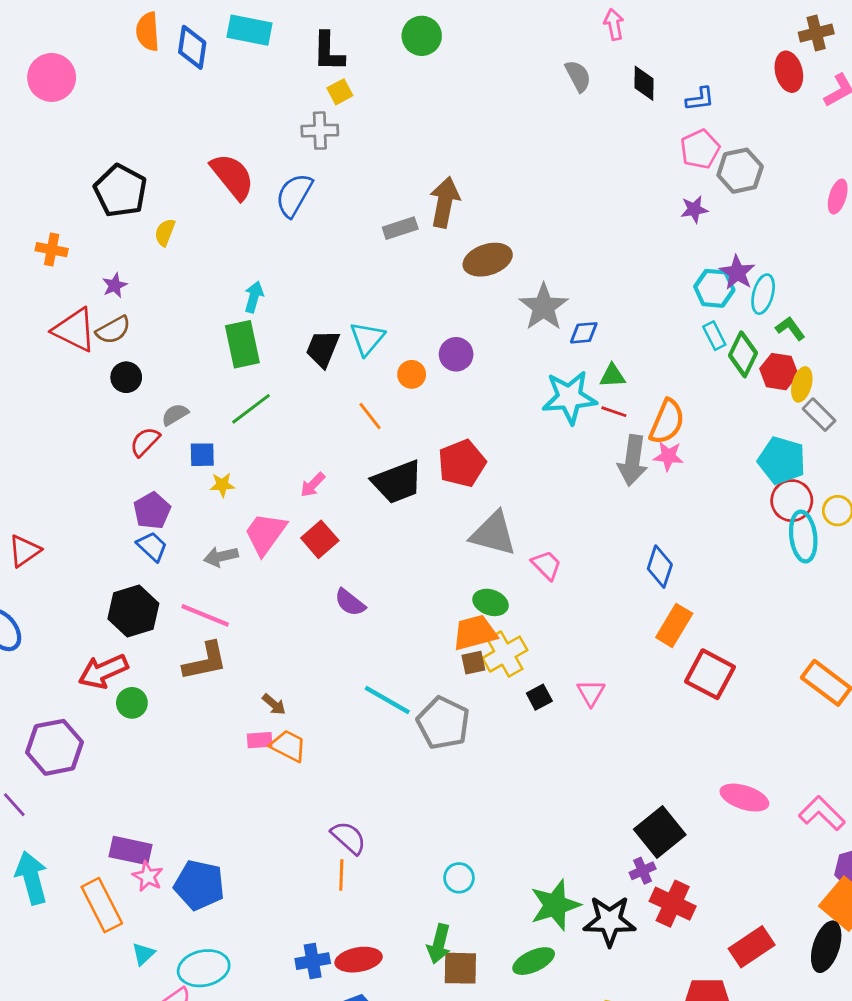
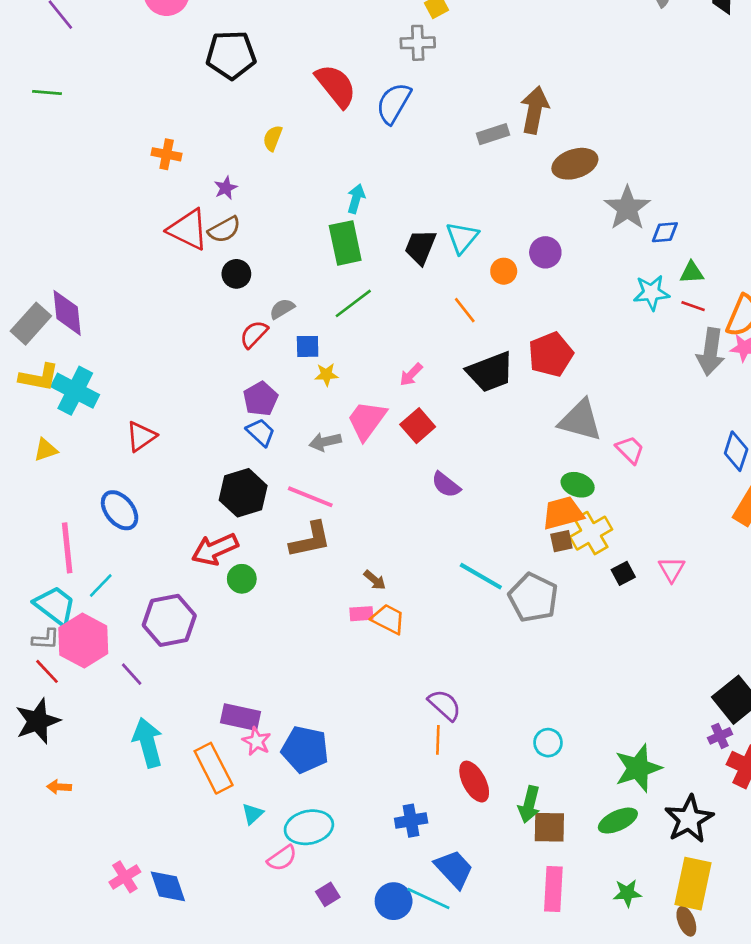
black pentagon: (120, 191) -> (231, 55), moved, turned -30
cyan star: (569, 397) -> (651, 293), size x0.7
black star: (610, 921) -> (689, 819), moved, turned -30
red ellipse: (359, 960) -> (474, 782), moved, turned 72

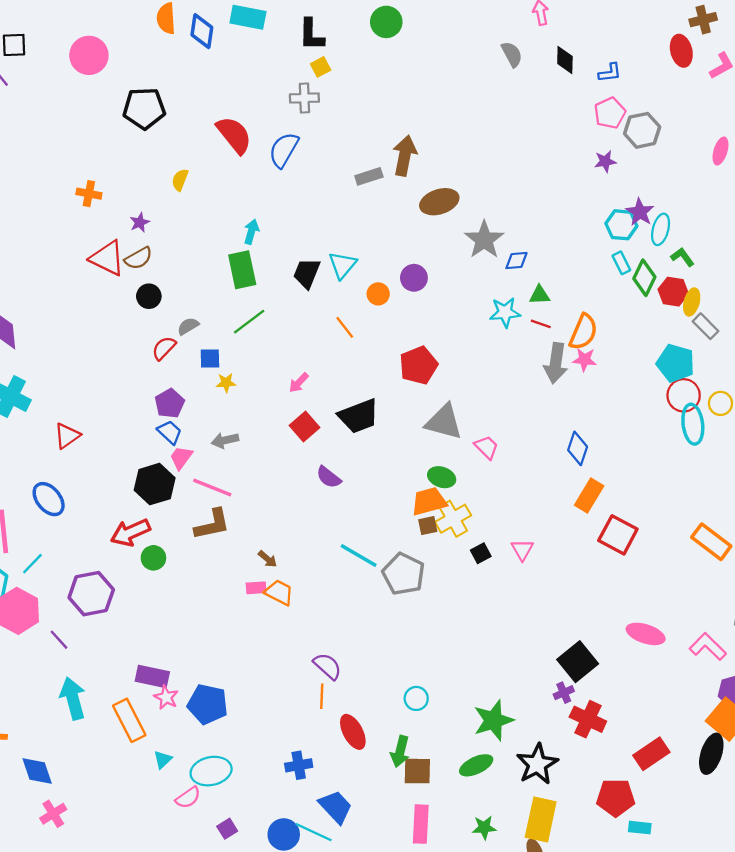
black trapezoid: (490, 372) -> (359, 416), moved
pink trapezoid: (367, 420) -> (181, 458), moved, size x0.7
blue diamond: (168, 886) -> (37, 771), moved

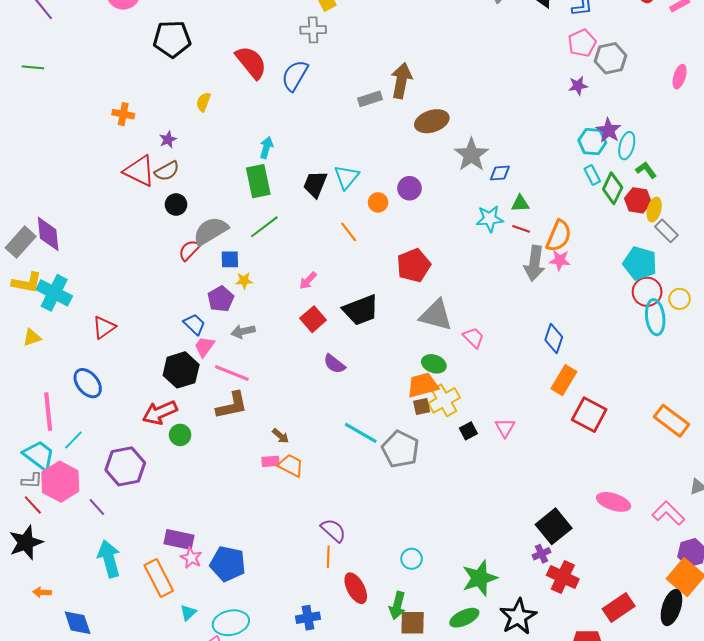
gray semicircle: (188, 326) -> (211, 231), size x1.8
purple pentagon: (170, 403) -> (221, 299), moved

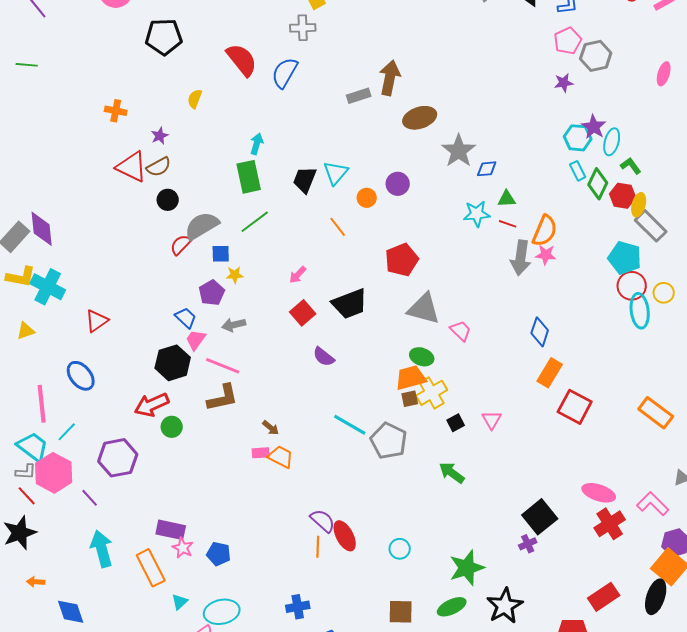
gray rectangle: (666, 231) -> (651, 226), size x1.4
blue pentagon: (228, 564) -> (219, 554), size x0.7
red cross: (563, 577) -> (610, 524), moved, turned 32
red ellipse: (356, 588) -> (345, 536), moved
green arrow: (397, 605) -> (452, 473), moved, turned 112

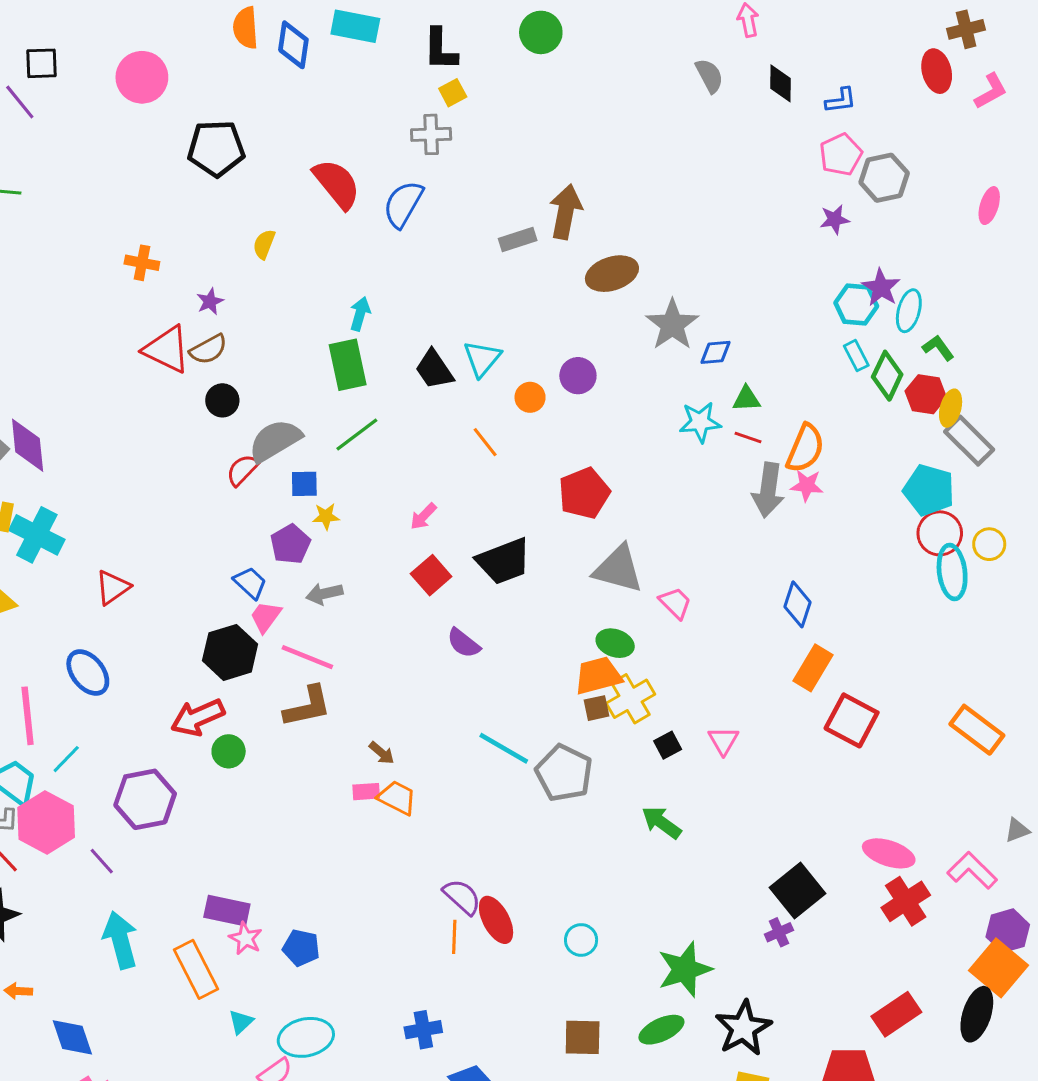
black trapezoid: (305, 180) -> (434, 369), turned -56

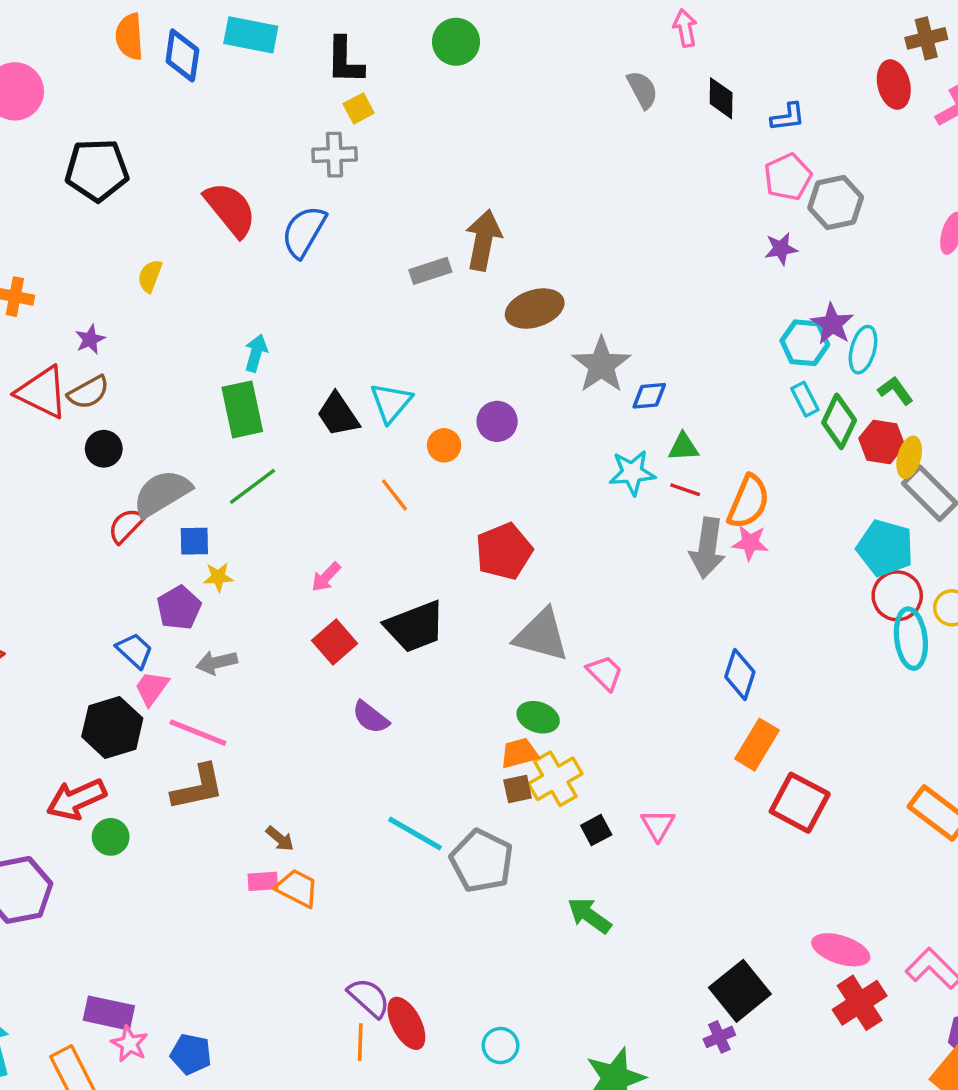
orange trapezoid: (598, 676) -> (519, 753), size x0.7

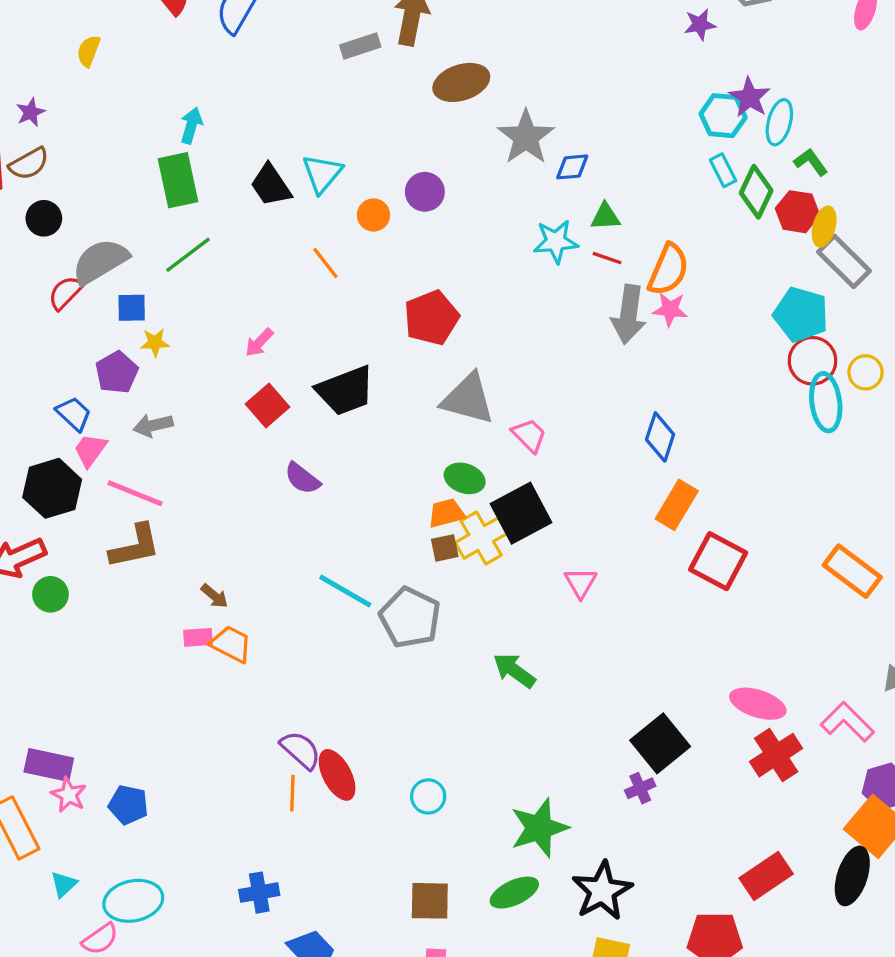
black square: (596, 830) -> (521, 513), moved, size x2.0

